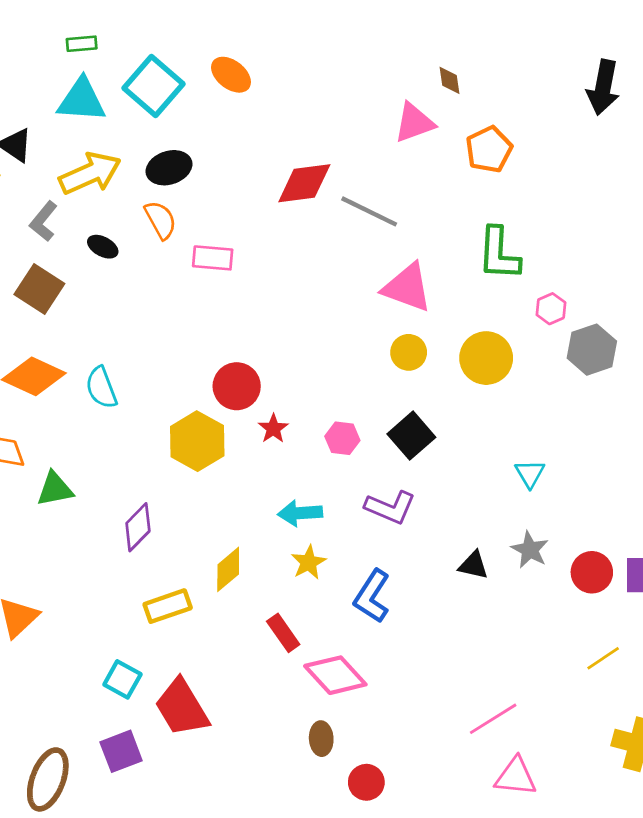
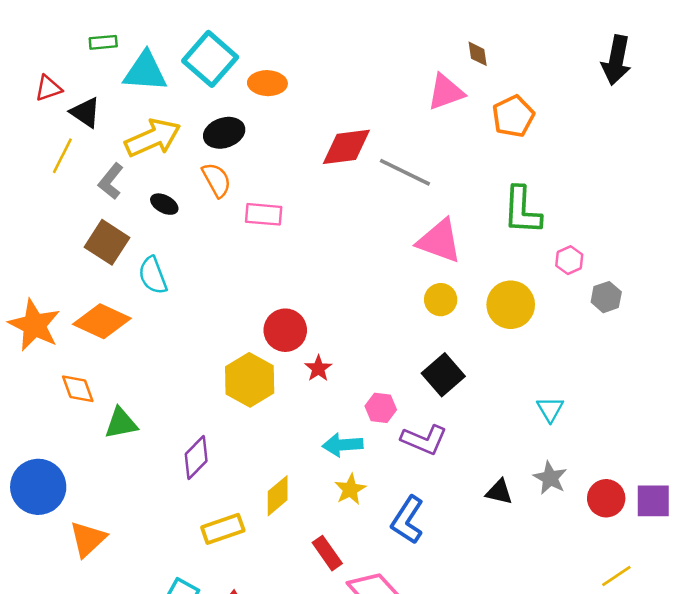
green rectangle: (82, 44) -> (103, 42), moved
orange ellipse: (231, 75) -> (267, 83), moved, turned -36
gray hexagon: (592, 350) -> (606, 297), size x0.7
cyan semicircle: (101, 388) -> (153, 275), moved
pink hexagon: (342, 438) -> (381, 408), moved

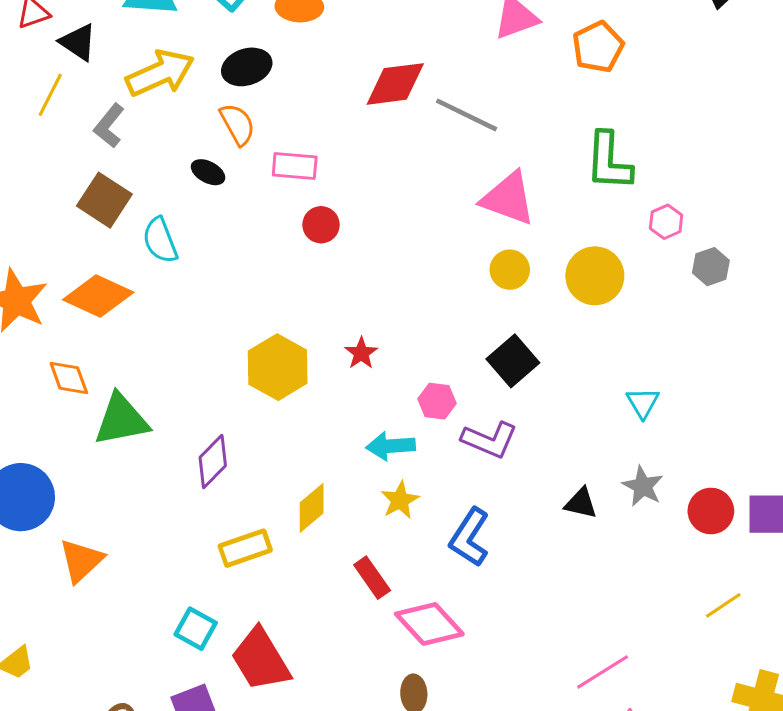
black ellipse: (164, 204) -> (208, 172), moved
red circle: (285, 330) -> (321, 225), moved, size x0.7
green triangle: (121, 423) -> (121, 420), size x1.4

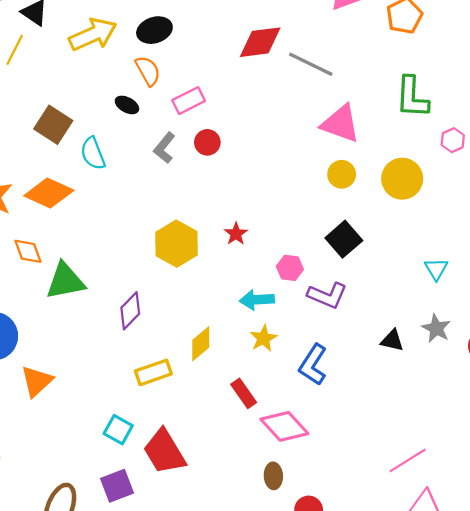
gray L-shape: (109, 126) -> (164, 148), moved
pink rectangle: (295, 166) -> (189, 101), turned -32

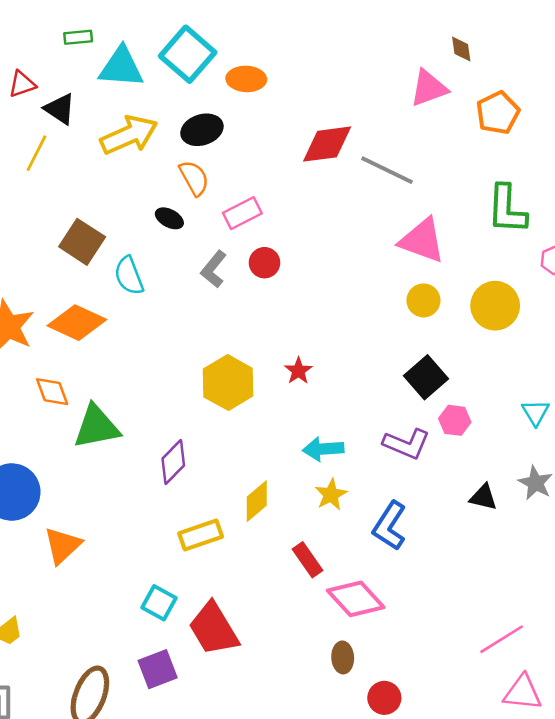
pink hexagon: (290, 268) -> (455, 420), moved

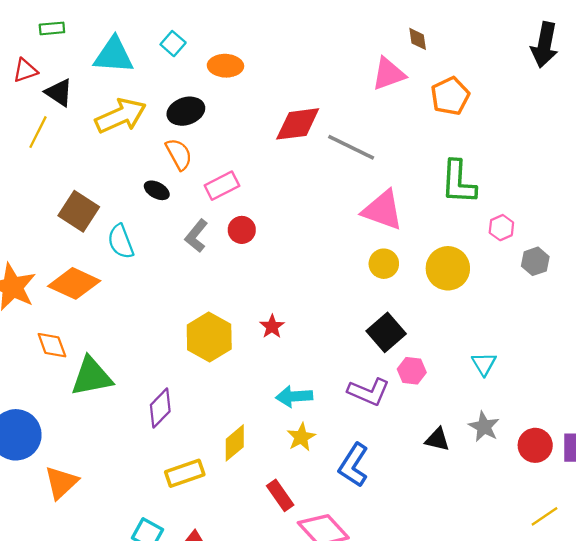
green rectangle: (78, 37) -> (52, 28), moved
cyan square: (188, 54) -> (173, 44), size x0.5

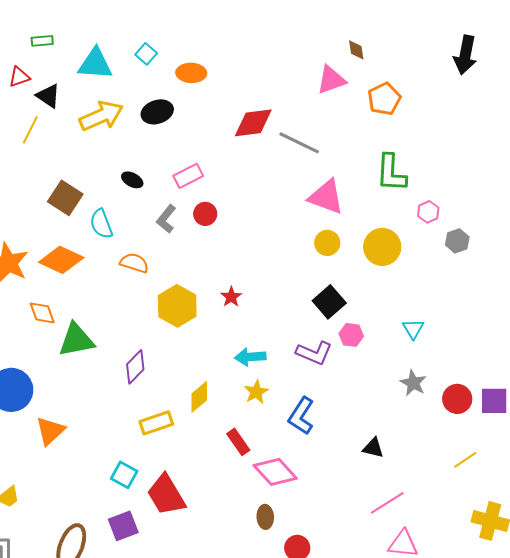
orange semicircle: (179, 154) -> (134, 263), moved, turned -44
black triangle: (437, 439) -> (373, 448), moved

